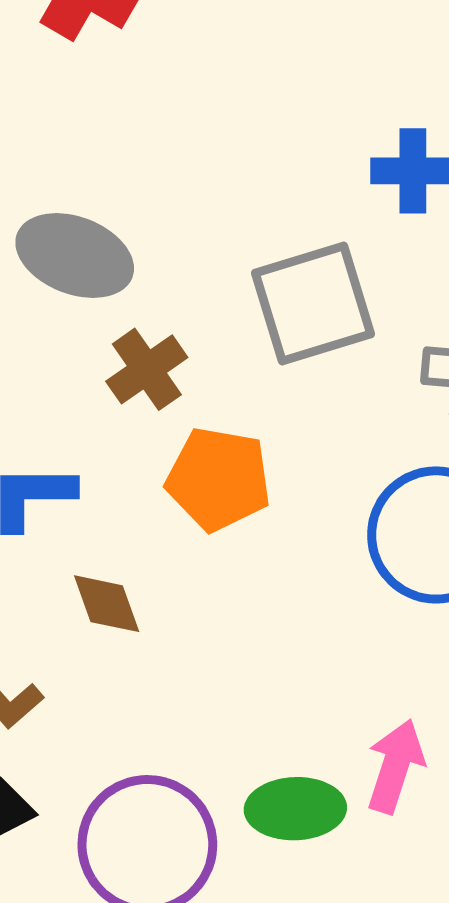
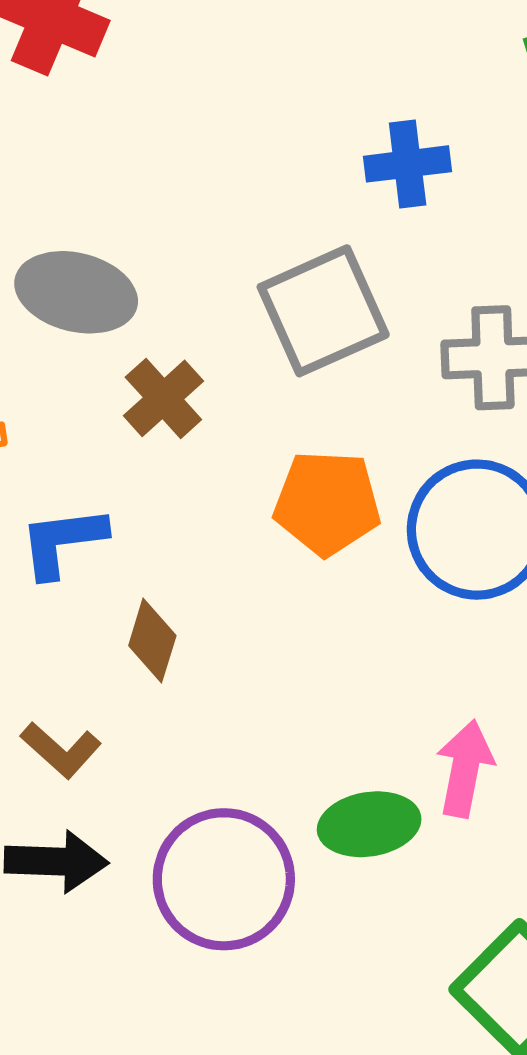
orange pentagon: (219, 479) -> (327, 503), moved
brown diamond: (107, 604) -> (152, 641), turned 44

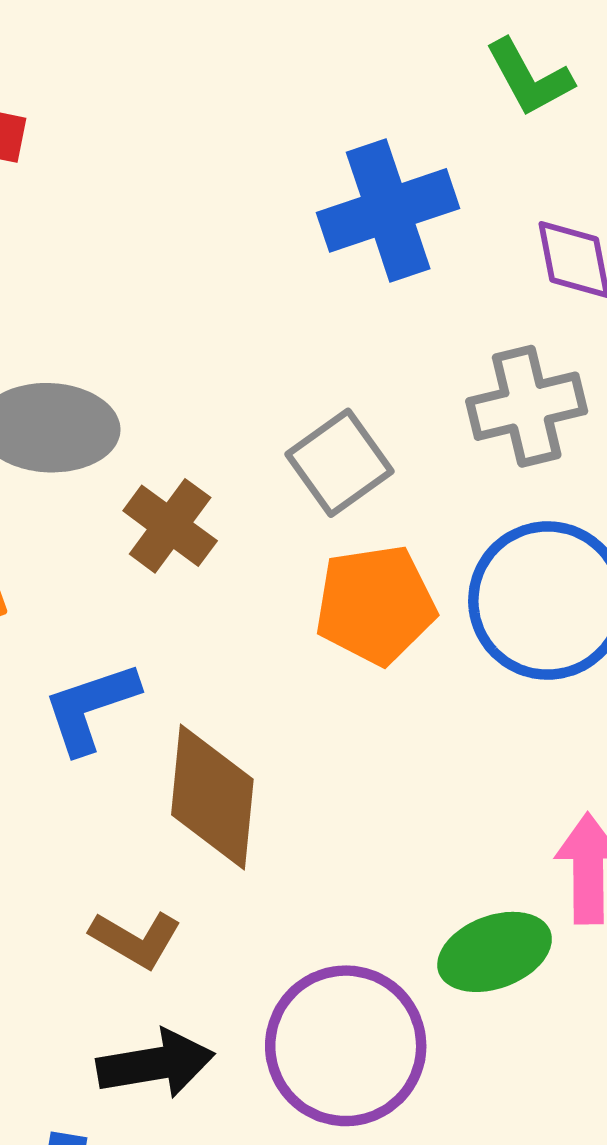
blue cross: (408, 164) -> (388, 210), size x1.4
gray square: (323, 311) -> (340, 463), moved, size x0.7
brown diamond: (152, 641) -> (212, 797), size x1.6

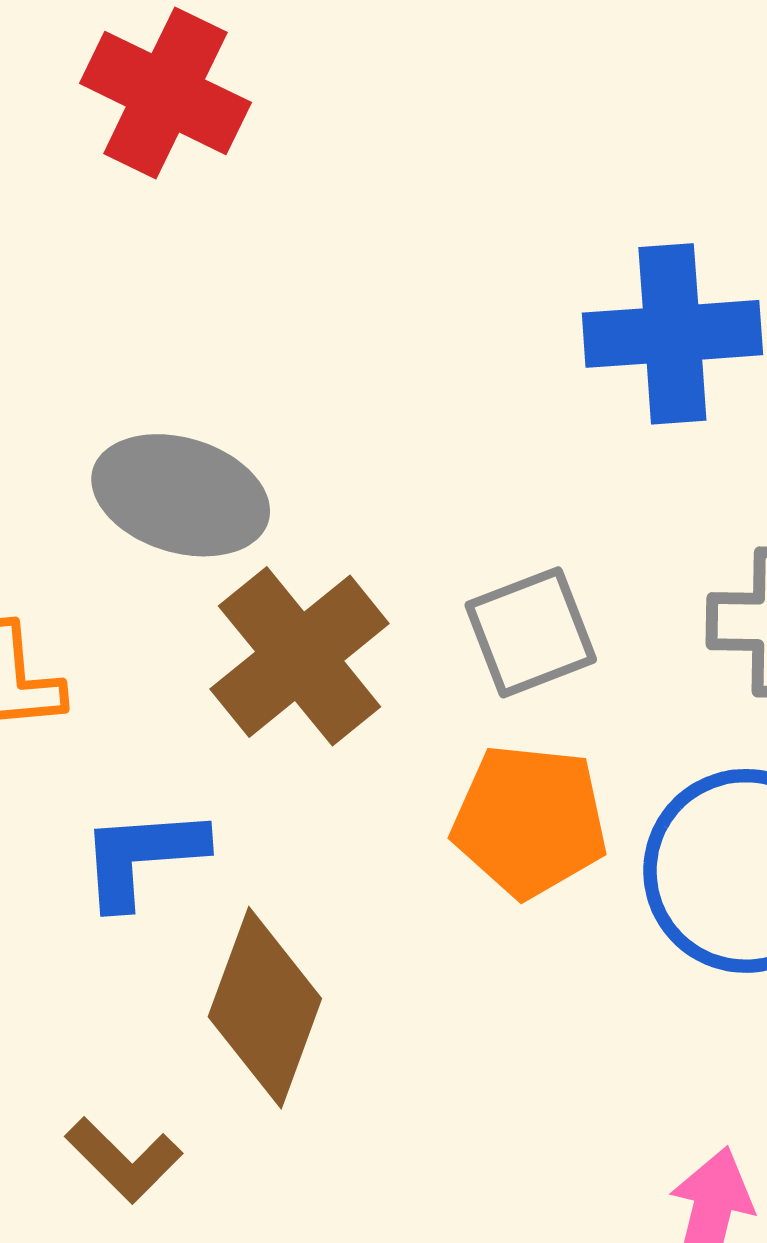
brown cross: (170, 526) -> (300, 656), size x1.5

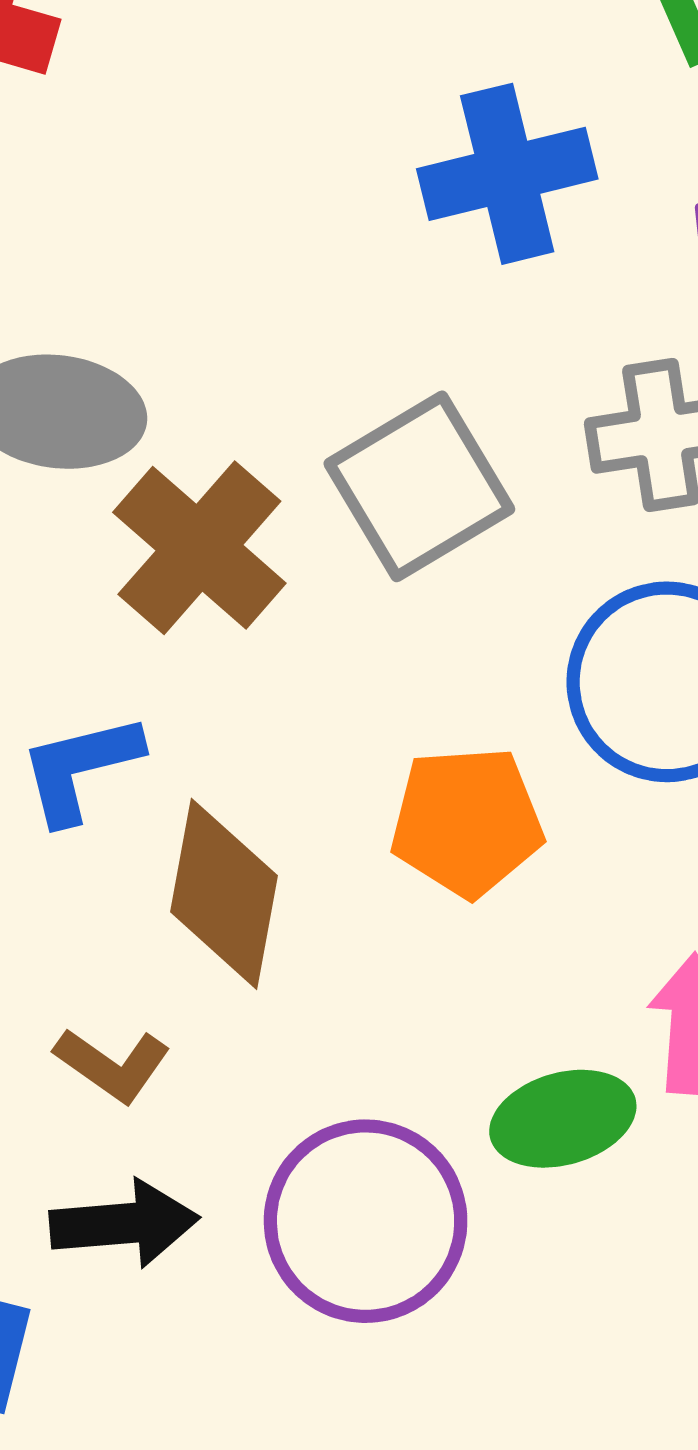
gray square: (531, 632) -> (419, 486), size x1.4
orange pentagon: (530, 821) -> (467, 822), moved

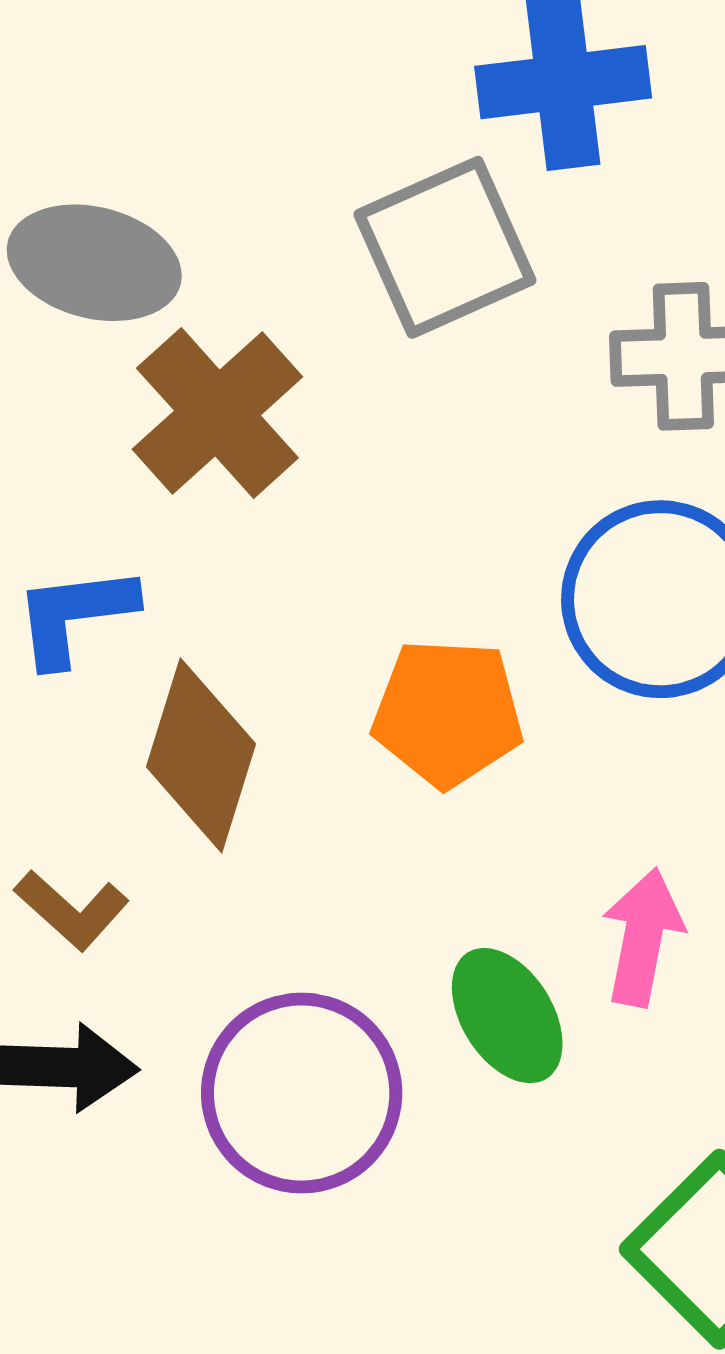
gray square: (419, 486) -> (445, 247), moved
green ellipse: (563, 1119) -> (507, 1016), turned 67

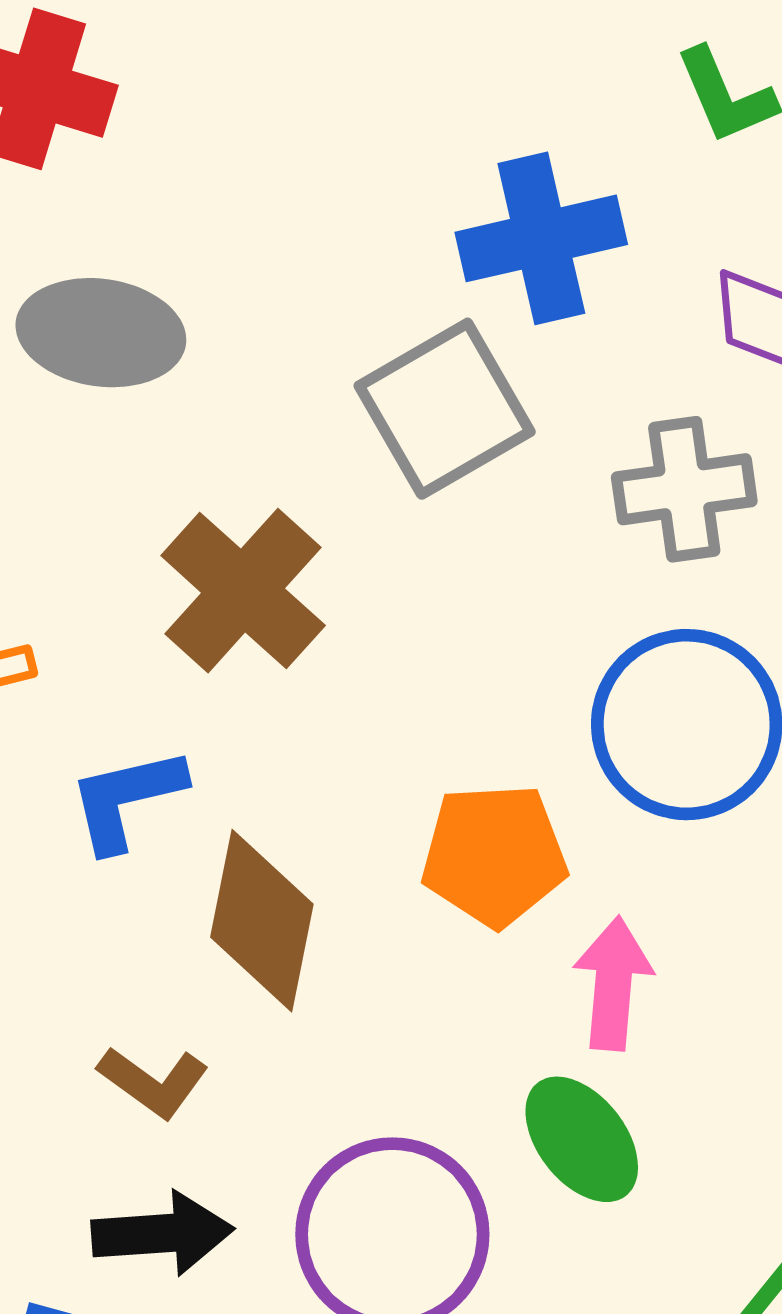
gray ellipse: (94, 263) -> (101, 333), moved
pink arrow: (643, 937) -> (613, 983), moved

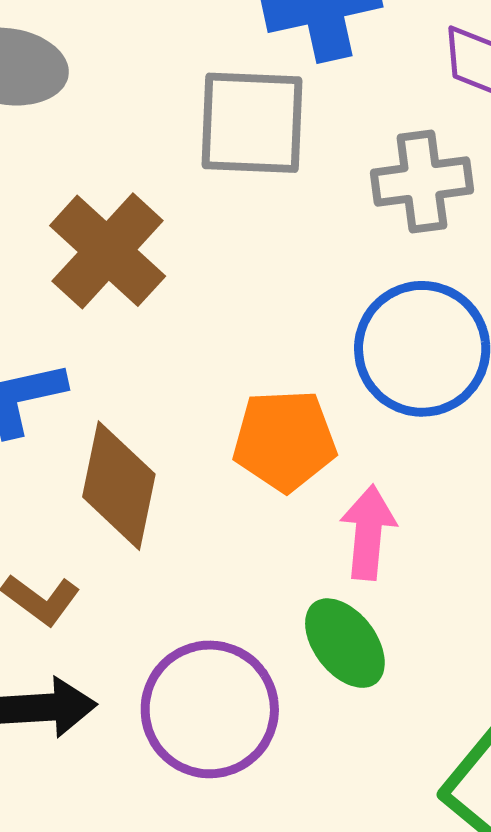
gray square: (445, 409) -> (252, 123), turned 32

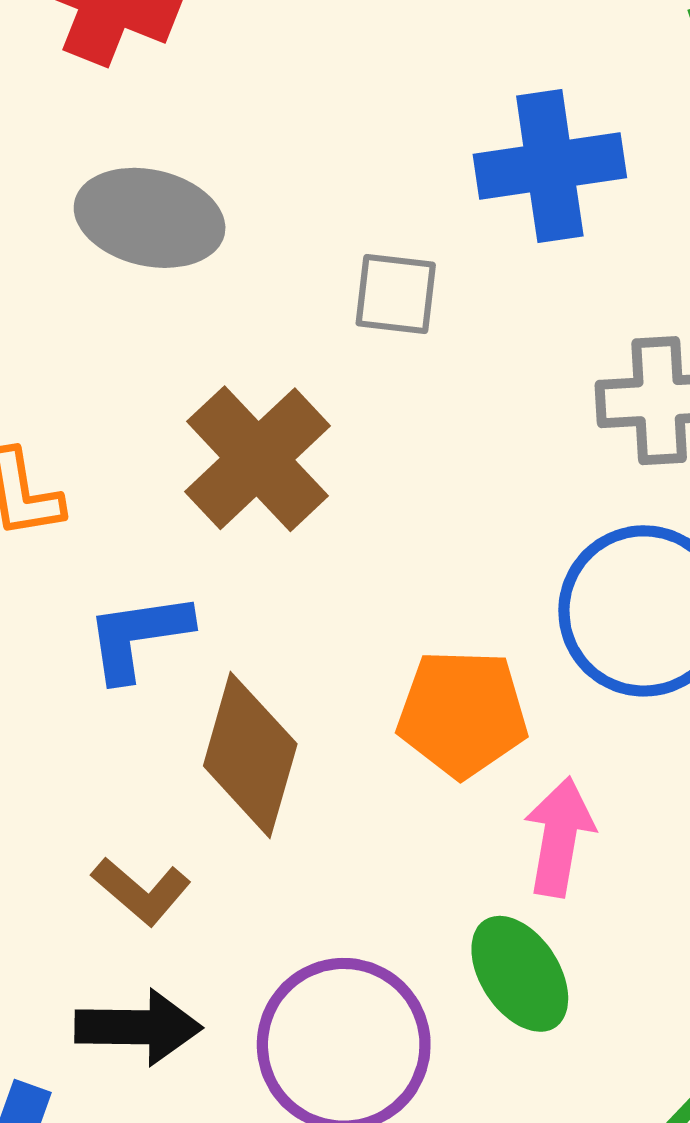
gray square: (252, 123) -> (396, 294), moved, size x0.6

